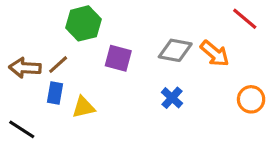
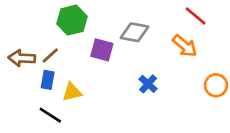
red line: (245, 19) -> (196, 16), moved
gray diamond: (175, 50) -> (134, 32), moved
black line: (22, 129) -> (50, 115), moved

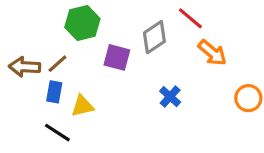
red line: (196, 16) -> (190, 18), moved
gray diamond: (134, 32) -> (154, 37), turned -44

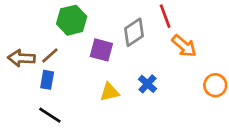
red line: (190, 18) -> (165, 16), turned 30
yellow triangle: (82, 106) -> (110, 92), moved

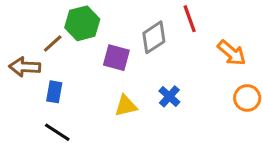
orange arrow: (184, 46) -> (232, 53), moved
brown line: (50, 55) -> (53, 44), moved

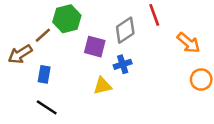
brown arrow: (25, 67) -> (20, 54), turned -35
blue cross: (169, 96) -> (123, 64), moved, turned 30

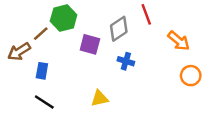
blue cross: (123, 64) -> (126, 61), moved, turned 35
yellow triangle: (102, 86) -> (100, 98), moved

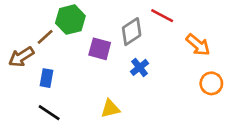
red line: (146, 14) -> (162, 16), turned -42
blue cross: (126, 61) -> (140, 67), turned 35

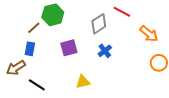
purple square: (100, 49) -> (69, 48), moved, turned -30
brown arrow: (21, 57) -> (16, 68), moved
blue rectangle: (46, 78) -> (30, 49), moved

